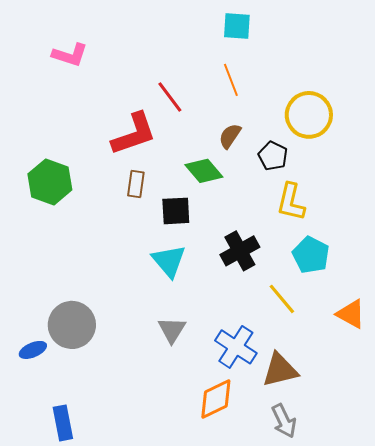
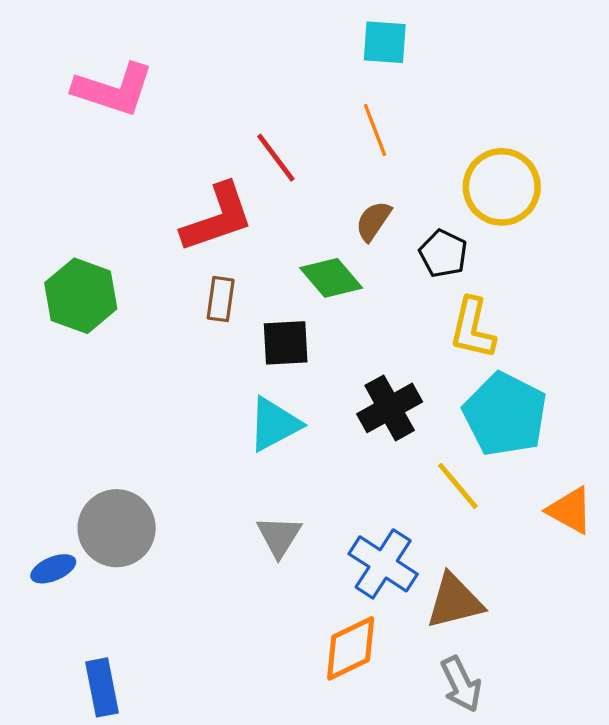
pink L-shape: (70, 55) -> (113, 89), size x1.4
cyan pentagon: (311, 255) -> (505, 414), size x1.4
cyan triangle: (169, 261) -> (274, 424), turned 42

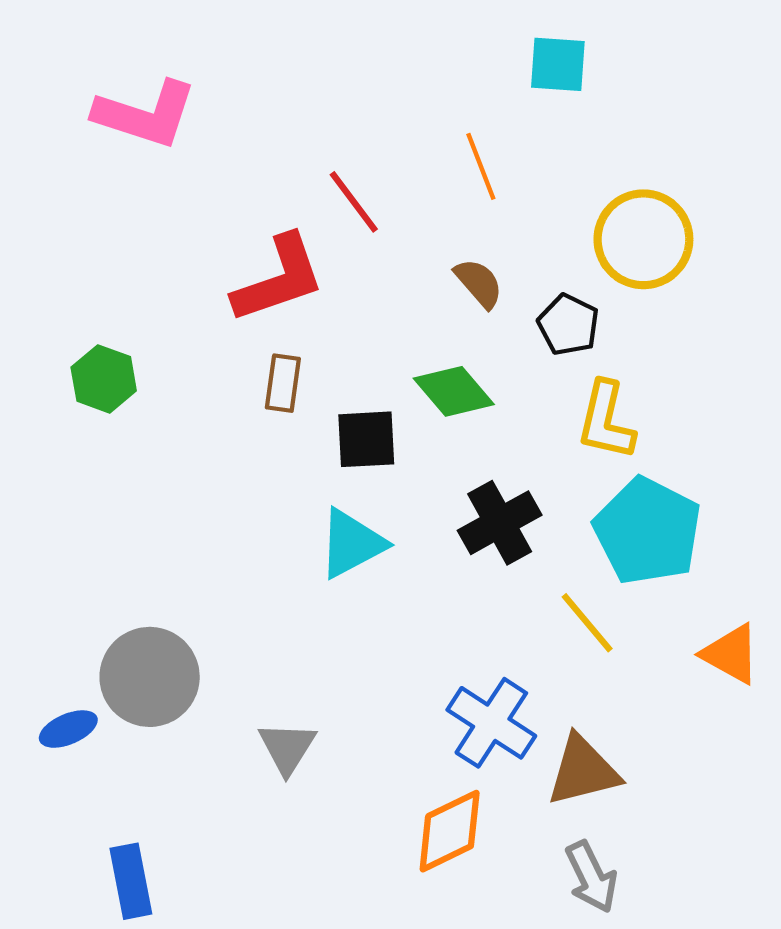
cyan square: (385, 42) -> (558, 64), moved
brown semicircle: (373, 221) -> (479, 283), turned 105
green diamond: (331, 278) -> (454, 391), moved
green hexagon: (81, 296) -> (104, 379), size x0.7
gray triangle: (279, 536) -> (287, 748), moved

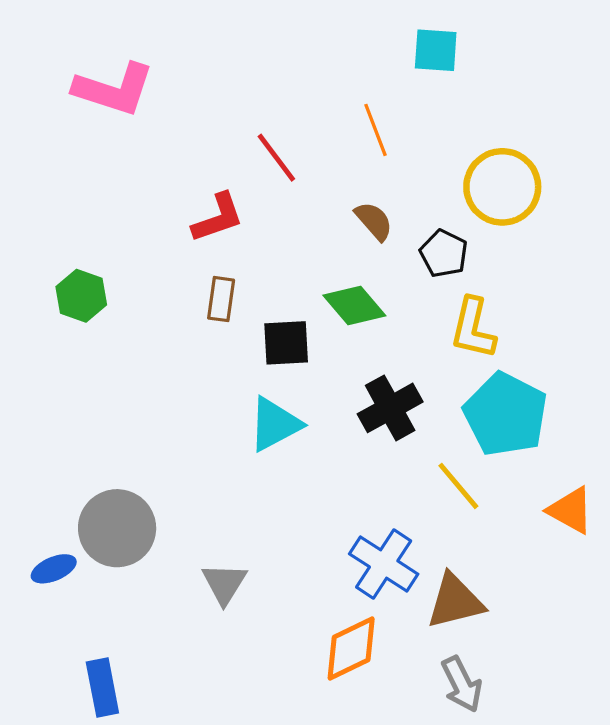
red L-shape: (279, 279) -> (218, 218), size x0.7

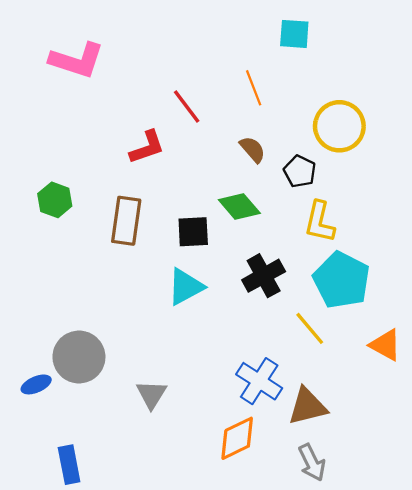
brown rectangle: (221, 299) -> (126, 221), moved, size x1.6

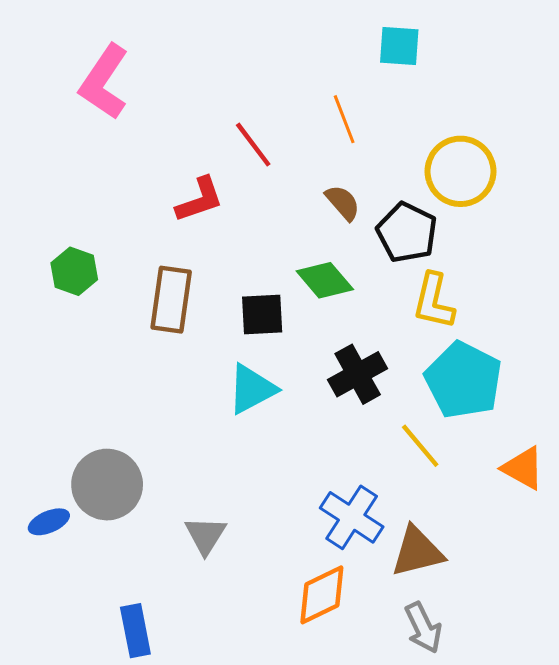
pink L-shape: (77, 60) -> (104, 82), turned 106
black pentagon: (300, 171) -> (407, 232), size x1.4
blue rectangle: (69, 465) -> (135, 631), moved

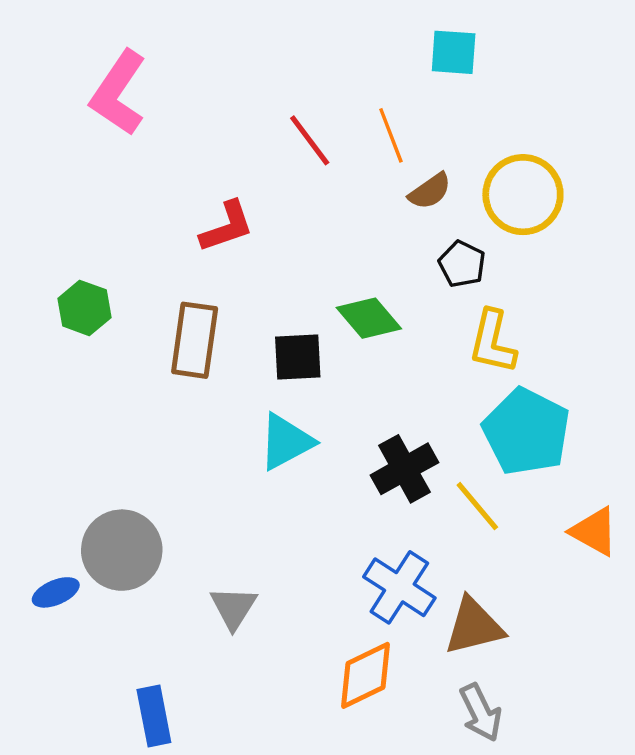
red line: (253, 145) -> (310, 140), moved
brown semicircle: (343, 203) -> (430, 191), moved, turned 96
black pentagon: (407, 232) -> (462, 264), size x0.7
black cross: (358, 374) -> (404, 469), moved

